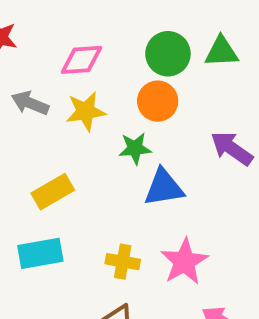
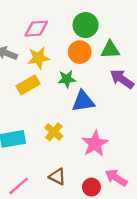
green triangle: (221, 52) -> (110, 50), moved
yellow rectangle: (53, 192) -> (28, 85), moved
yellow cross: (123, 262) -> (54, 132), moved, turned 30

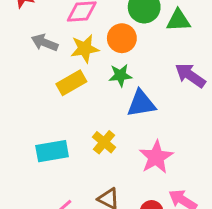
green triangle: (110, 50) -> (178, 20), moved
orange circle: (80, 52) -> (122, 38), moved

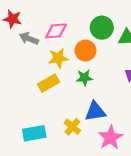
gray arrow: (45, 43) -> (29, 39), moved
blue triangle: (141, 104) -> (95, 111), moved

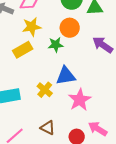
orange circle: (85, 51) -> (70, 28), moved

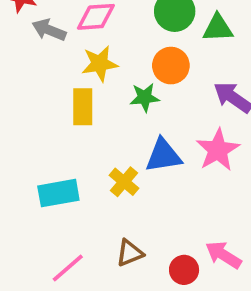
yellow rectangle: (23, 50) -> (83, 107), turned -60
pink star: (80, 100) -> (218, 150), moved
brown triangle: (48, 128) -> (130, 253), turned -49

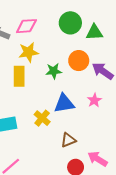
orange circle: (171, 66) -> (79, 61), moved
pink star: (218, 150) -> (94, 100), size x0.6
brown triangle: (130, 253) -> (68, 140), moved

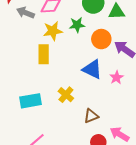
green star: (54, 71) -> (77, 25), moved
blue triangle: (64, 103) -> (92, 69), moved, turned 35

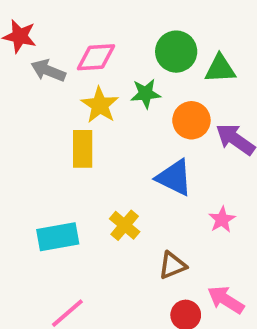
yellow star: (53, 31) -> (100, 105), turned -30
pink star: (117, 77) -> (222, 220), moved

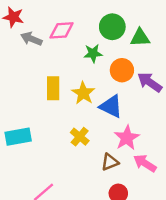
yellow star: (100, 105) -> (83, 93), moved
pink star: (222, 220) -> (127, 138), moved, size x1.5
cyan rectangle: (58, 237) -> (18, 137), moved
pink arrow: (226, 300) -> (145, 163), moved

